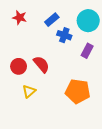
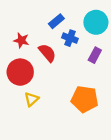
red star: (20, 18) -> (21, 40), moved
red semicircle: (41, 64) -> (47, 53), moved
red circle: (19, 66) -> (20, 72), size x1.5

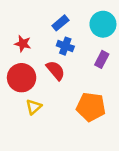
blue cross: (70, 38) -> (65, 46), moved
red semicircle: (47, 53) -> (56, 70), moved

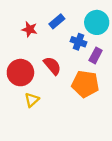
red star: (23, 44) -> (30, 29), moved
blue cross: (65, 46) -> (78, 42), moved
orange pentagon: (91, 107) -> (85, 84), moved

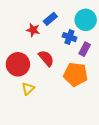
red star: (30, 29) -> (33, 30), moved

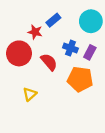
blue cross: (69, 37) -> (70, 48), moved
red circle: (18, 64) -> (19, 53), moved

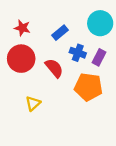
blue rectangle: (53, 20) -> (60, 33), moved
red star: (35, 32) -> (22, 28), moved

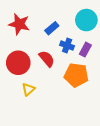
red star: (22, 28) -> (19, 24), size x1.5
red circle: (21, 59) -> (18, 63), moved

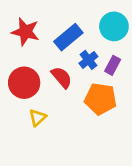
blue rectangle: (52, 28) -> (68, 37), size x1.5
blue cross: (67, 45) -> (88, 60), turned 32

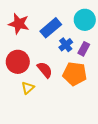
red semicircle: (62, 77) -> (45, 70), moved

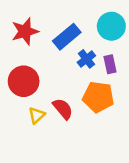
red star: (19, 24) -> (25, 31), turned -30
purple rectangle: (84, 49) -> (110, 64), turned -40
red semicircle: (45, 70) -> (63, 109), moved

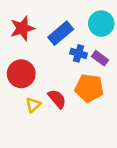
blue cross: (86, 59) -> (79, 53), turned -35
purple rectangle: (110, 64) -> (100, 58), turned -42

